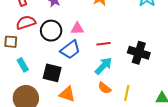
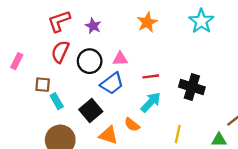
red semicircle: (26, 22) -> (60, 52), turned -48
brown square: (11, 42) -> (43, 85), moved
black square: (52, 73) -> (91, 111), turned 36
orange semicircle: (105, 88) -> (132, 125), moved

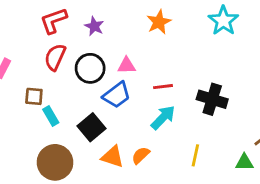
orange semicircle: (132, 125) -> (141, 155), moved, turned 98

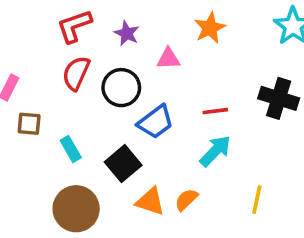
pink triangle: (127, 66) -> (168, 59), moved
brown square: (34, 96) -> (29, 124), moved
black cross: (212, 99) -> (279, 98), moved

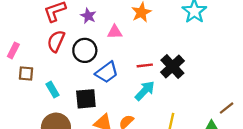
black cross: (279, 98) -> (172, 67), moved, turned 30
black square: (123, 164) -> (86, 99), turned 35

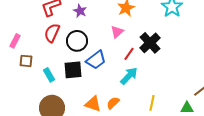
pink triangle: (115, 32) -> (117, 32), moved, turned -40
red line: (145, 65) -> (129, 54), turned -48
black cross: (172, 67) -> (150, 43), moved
black square: (86, 99) -> (73, 70), moved

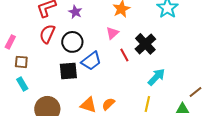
red line: (129, 54) -> (124, 55), turned -64
cyan rectangle: (49, 75) -> (22, 84), moved
cyan arrow: (129, 76) -> (156, 77), moved

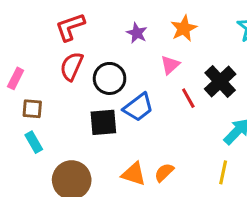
purple star: (75, 12) -> (137, 33), moved

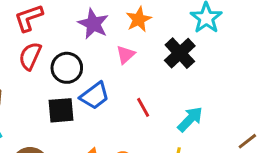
purple star: (137, 33) -> (93, 24), size x1.5
black cross: (220, 81) -> (180, 53), moved
red line: (188, 98) -> (143, 107), moved

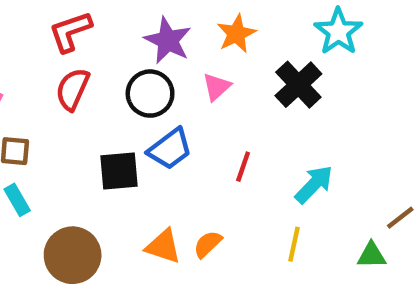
black circle: (67, 68) -> (150, 94), moved
red line: (143, 107) -> (243, 167), turned 48

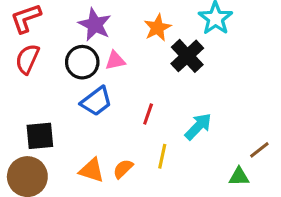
orange star: (236, 34) -> (157, 28), moved
pink triangle: (216, 87) -> (115, 61), moved, turned 30
black square: (119, 171) -> (40, 136), moved
yellow line: (294, 244) -> (162, 156), moved

